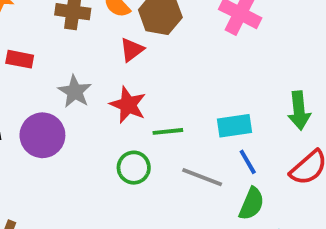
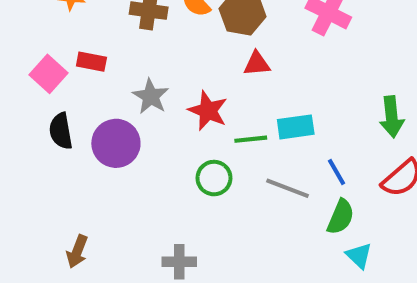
red triangle: (132, 50) -> (257, 64), moved, turned 32
cyan rectangle: (234, 126) -> (296, 127), moved

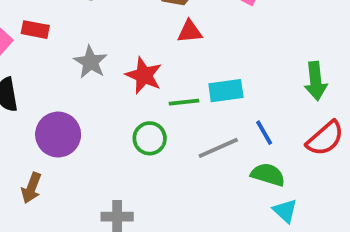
purple circle: (116, 143) -> (58, 135), moved
gray line: (287, 188) -> (218, 148), turned -45
green semicircle: (341, 217) -> (268, 175), turned -96
brown arrow: (77, 252) -> (31, 188), moved

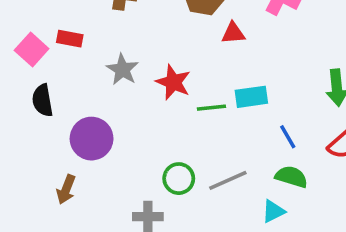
red triangle: (190, 32) -> (233, 33), moved
green circle: (150, 138) -> (179, 179), moved
gray line: (218, 148) -> (228, 180), moved
cyan triangle: (285, 211) -> (273, 211), moved, turned 50

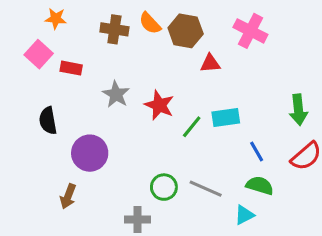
pink square: (32, 50) -> (39, 54), moved
green line: (211, 108) -> (192, 127), turned -45
gray line: (228, 180) -> (206, 189), turned 48

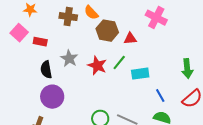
brown hexagon: (186, 31) -> (107, 31), moved
black semicircle: (48, 121) -> (46, 70), moved
green line: (192, 127) -> (119, 63), moved

